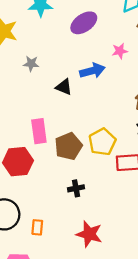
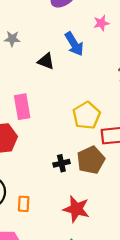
blue arrow: (92, 71) -> (74, 44), turned 75
brown pentagon: (68, 146) -> (91, 160), moved

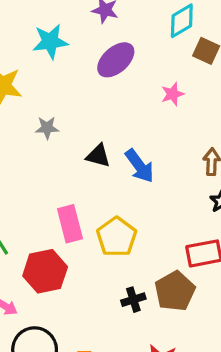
blue arrow: (74, 44) -> (140, 166), moved
yellow pentagon: (86, 115) -> (117, 237), moved

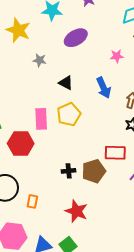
purple ellipse: (116, 60) -> (76, 38), moved
blue arrow: (140, 166) -> (104, 88), moved
yellow pentagon: (117, 237) -> (69, 114), moved

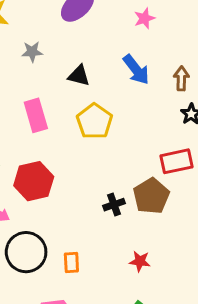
pink rectangle: (41, 119) -> (36, 115), moved
red star: (76, 211) -> (140, 261), size x0.6

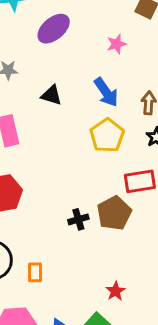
yellow pentagon: (94, 121) -> (107, 136), moved
red star: (140, 261) -> (115, 291), moved, turned 30

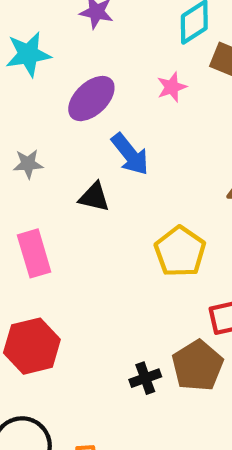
pink star: (117, 44) -> (172, 87), moved
blue arrow: (106, 92) -> (130, 154), moved

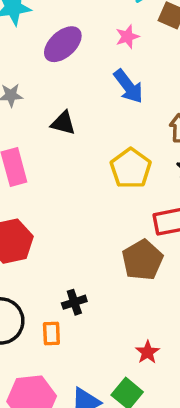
blue arrow: (130, 154) -> (128, 86), moved
black cross: (145, 378) -> (74, 302), moved

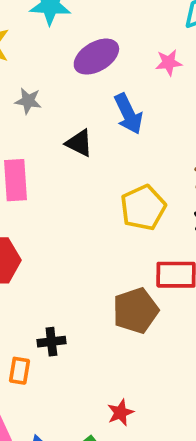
blue arrow: (128, 86) -> (128, 114), moved

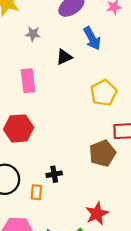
black triangle: (79, 143) -> (64, 57), turned -48
red star: (120, 413) -> (97, 214), size x1.5

